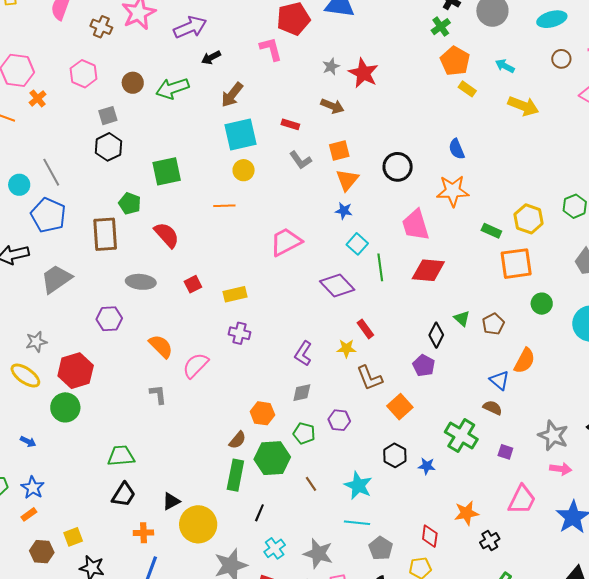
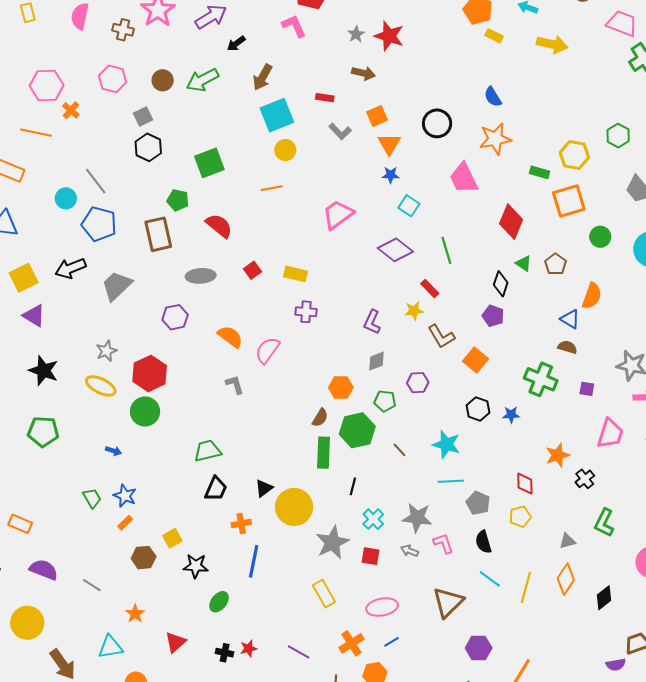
green line: (380, 267) -> (446, 250), moved
red diamond: (428, 270) -> (511, 222), moved, turned -64
yellow rectangle: (235, 294) -> (296, 274), turned 35

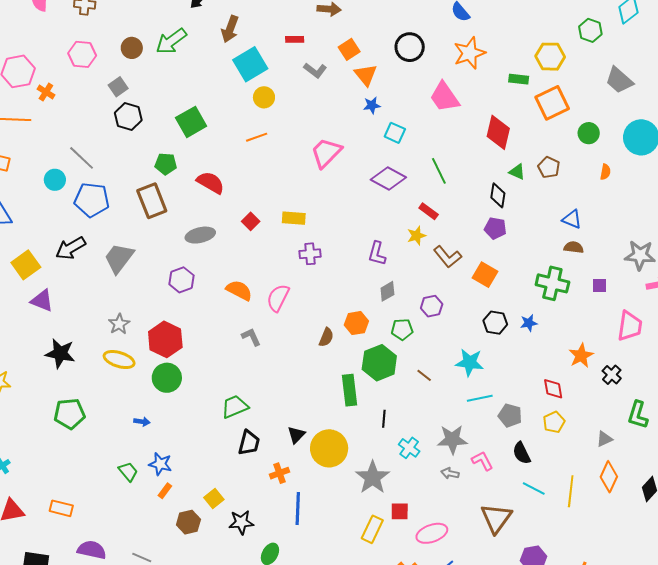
orange semicircle: (592, 296) -> (605, 172), moved, size x0.6
brown semicircle: (320, 418) -> (326, 337), moved
red square: (371, 556) -> (400, 511), moved
yellow rectangle: (324, 594) -> (372, 529), turned 64

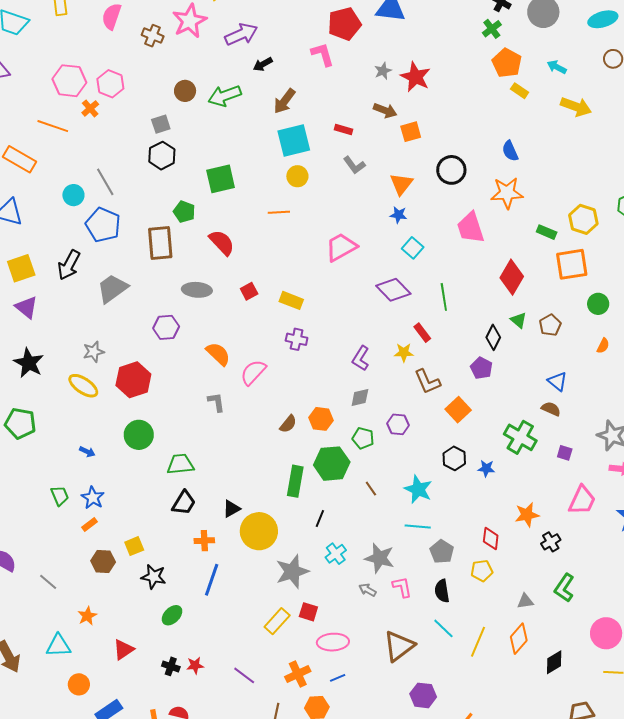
orange square: (349, 49) -> (411, 132), moved
pink hexagon: (82, 54) -> (110, 84), moved
black arrow: (71, 248) -> (69, 265), turned -48
green circle: (167, 378) -> (139, 435), moved

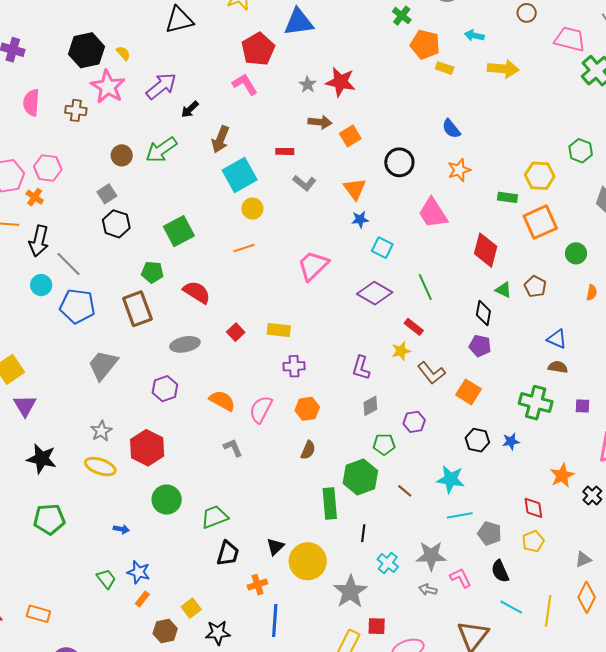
orange star: (507, 193) -> (459, 170), size x0.7
black arrow: (69, 265) -> (39, 241), moved
purple triangle: (26, 307) -> (25, 406), turned 35
orange hexagon: (321, 419) -> (307, 409), moved

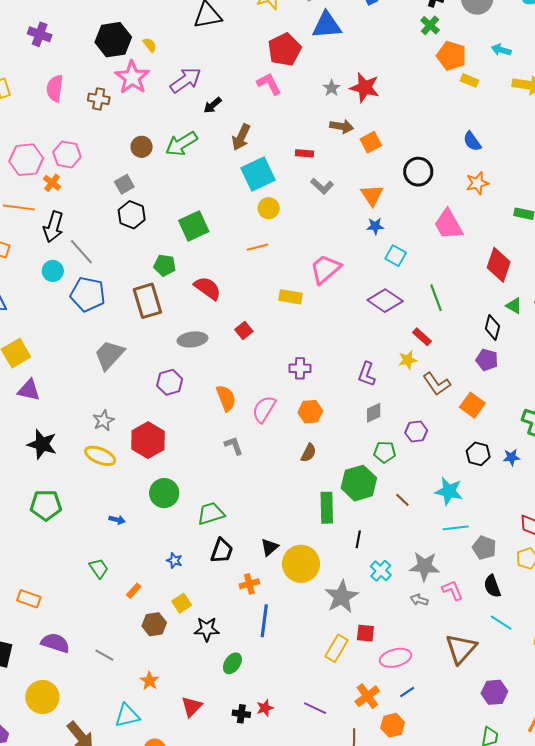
yellow rectangle: (279, 330) -> (290, 297), moved
orange semicircle: (222, 401) -> (226, 398), turned 36
purple triangle: (25, 406) -> (29, 390), turned -50
blue star: (139, 572) -> (174, 560), moved, size x0.7

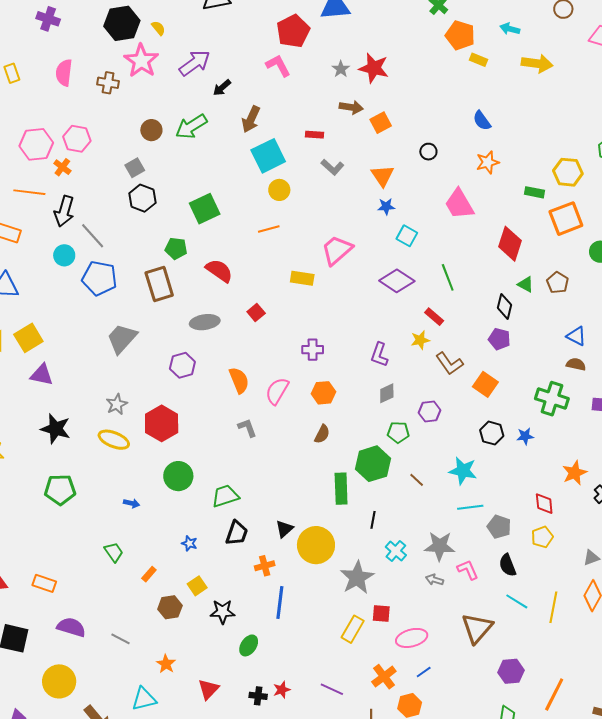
black circle: (418, 172) -> (428, 152), size x0.6

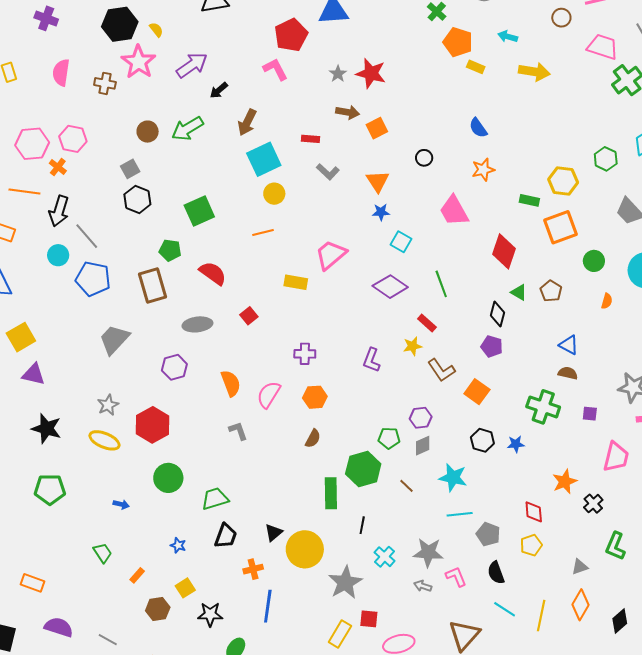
gray diamond: (387, 393) -> (423, 446), moved

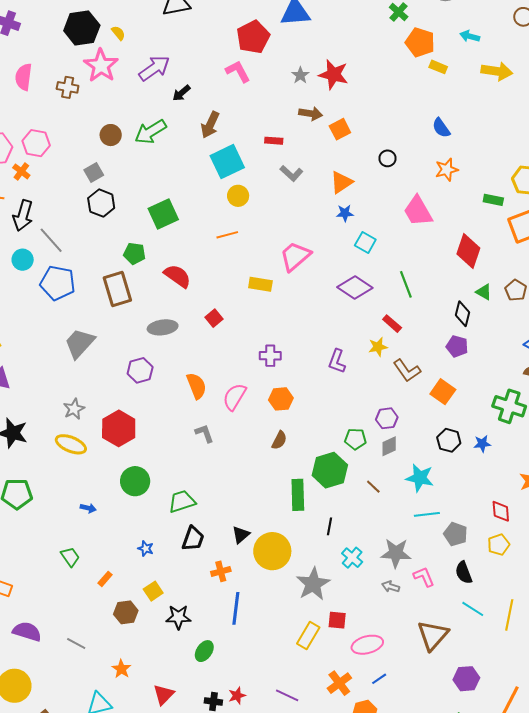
orange triangle: (378, 181) -> (341, 182), turned 30

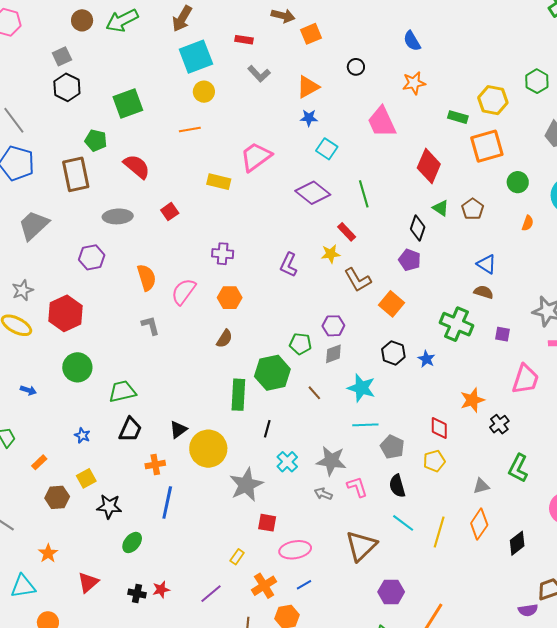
blue star: (482, 444) -> (426, 359), turned 30
yellow rectangle: (308, 635) -> (237, 557), moved, size x0.6
purple line: (287, 695) -> (211, 594), turned -70

